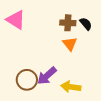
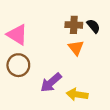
pink triangle: (16, 20) -> (17, 35), moved
brown circle: (27, 80) -> (18, 65), moved

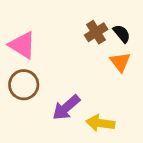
brown cross: (74, 25) -> (96, 32), turned -35
orange triangle: (76, 48) -> (120, 62), moved

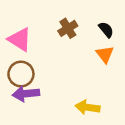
brown cross: (96, 32) -> (68, 28), moved
purple arrow: (66, 107) -> (26, 94), moved, turned 35

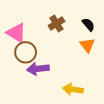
brown circle: (21, 74) -> (26, 52), moved
purple arrow: (26, 94) -> (38, 69), moved

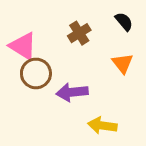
black semicircle: (88, 25) -> (124, 22), moved
purple arrow: (38, 69) -> (72, 92), moved

